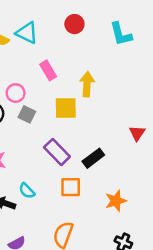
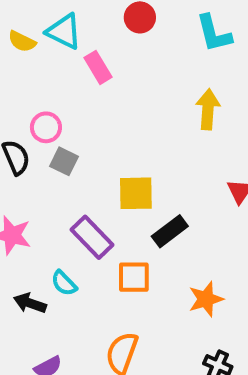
pink rectangle: (48, 70) -> (98, 67), moved
yellow arrow: (87, 84) -> (208, 109), moved
yellow square: (66, 108) -> (136, 193), moved
purple rectangle: (57, 152) -> (92, 237), moved

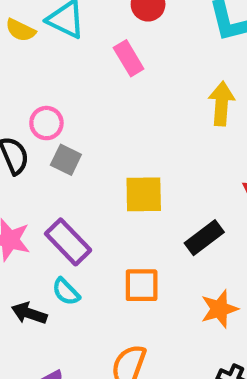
pink rectangle: (98, 67) -> (129, 58), moved
black rectangle: (170, 231) -> (204, 238), moved
purple rectangle: (92, 237) -> (68, 242), moved

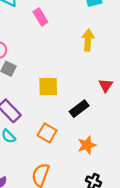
orange square: (142, 285) -> (47, 133), turned 30

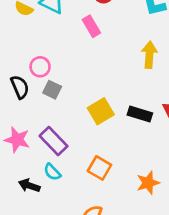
yellow square: (48, 87) -> (101, 111), turned -30
black rectangle: (79, 109) -> (140, 114), moved, turned 54

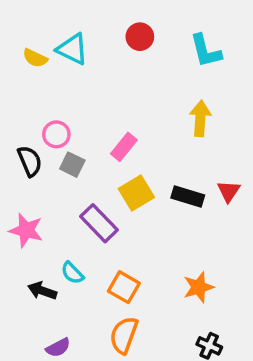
pink rectangle: (91, 26) -> (124, 147), moved, turned 70
purple rectangle: (54, 141) -> (99, 223), moved
orange square: (99, 168) -> (124, 287), moved

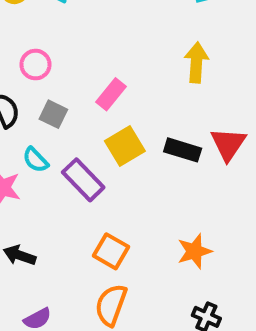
pink circle: (56, 134) -> (35, 65), moved
red triangle: (229, 191) -> (228, 144), size x1.4
cyan semicircle: (72, 273) -> (35, 160), moved

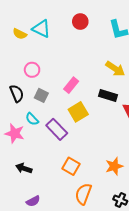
yellow arrow: (196, 63) -> (115, 69), turned 120
black rectangle: (183, 150) -> (108, 95), moved
orange semicircle: (111, 305) -> (83, 194), moved

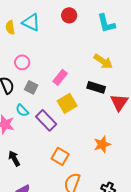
yellow semicircle: (20, 34) -> (10, 27), turned 56
orange star: (114, 166) -> (102, 144), moved
black arrow: (24, 168) -> (14, 158), turned 42

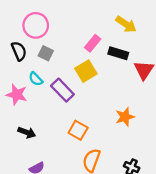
pink circle: (22, 62) -> (36, 25), size x1.5
pink rectangle: (60, 77) -> (93, 43), moved
black arrow: (14, 158) -> (27, 132), turned 140

